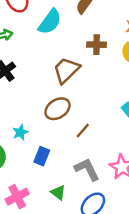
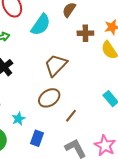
brown cross: (97, 45) -> (85, 33), moved

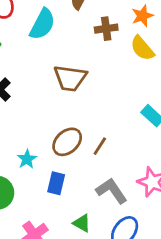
brown trapezoid: (56, 65) -> (70, 78), turned -120
brown ellipse: (49, 98) -> (67, 142), moved

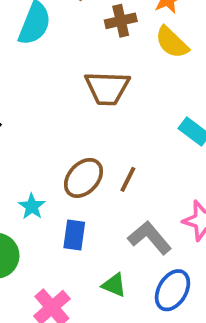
brown trapezoid: (70, 78) -> (107, 88), moved

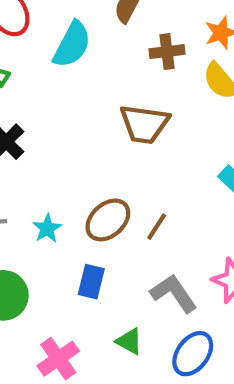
cyan star: (32, 206) -> (47, 229), moved

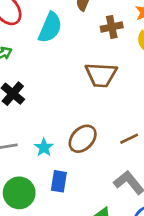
brown line: (157, 227) -> (129, 139), moved, turned 36
blue rectangle: (91, 282) -> (59, 181), moved

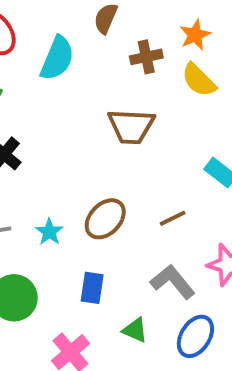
blue rectangle: (59, 181) -> (92, 288), moved

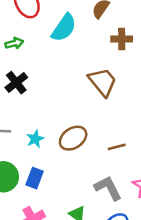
brown trapezoid: (131, 126) -> (102, 82), turned -144
blue rectangle: (92, 288) -> (35, 178), moved

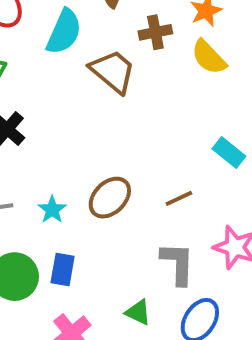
brown trapezoid: (102, 82) -> (113, 71), moved
gray L-shape: (108, 188) -> (178, 263), turned 40

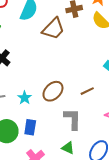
brown trapezoid: (113, 71) -> (53, 29), turned 95
gray L-shape: (178, 263) -> (73, 119), moved

